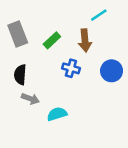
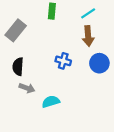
gray rectangle: (18, 34) -> (16, 30), turned 60
green rectangle: (52, 40) -> (52, 11), moved, turned -42
brown arrow: (85, 40) -> (88, 36), moved

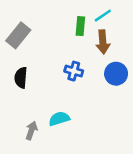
green rectangle: (52, 11) -> (80, 26), moved
gray arrow: (27, 88) -> (31, 131), moved, turned -91

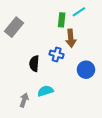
brown arrow: (103, 42) -> (71, 38), moved
blue circle: (116, 74) -> (86, 70), moved
black semicircle: (21, 78) -> (34, 64), moved

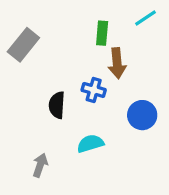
cyan line: (79, 12) -> (146, 18), moved
cyan semicircle: (45, 91) -> (90, 143), moved

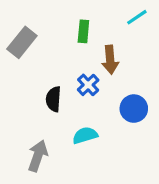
green rectangle: (102, 33) -> (83, 31), moved
blue cross: (94, 90) -> (88, 85), turned 30
gray arrow: (40, 165) -> (38, 156), size x1.4

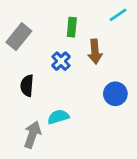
blue cross: (88, 85) -> (61, 61), moved
black semicircle: (53, 99) -> (27, 86), moved
cyan semicircle: (85, 135) -> (58, 117), moved

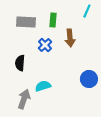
cyan line: (118, 15) -> (87, 11), turned -32
gray rectangle: (19, 37) -> (26, 22), moved, turned 54
blue circle: (115, 94) -> (89, 79), moved

